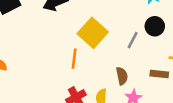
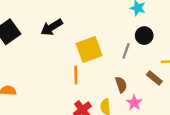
yellow square: (93, 33) -> (89, 49), turned 36
brown rectangle: (159, 74) -> (154, 78), turned 42

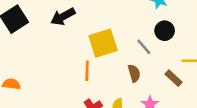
gray line: (126, 51) -> (144, 47), turned -63
brown semicircle: (121, 85) -> (134, 73), moved

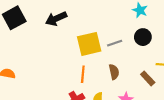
gray line: (144, 47) -> (115, 43), moved, turned -72
orange line: (87, 71) -> (83, 74), moved

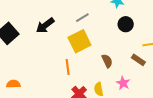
gray line: (115, 43) -> (82, 18), moved
orange line: (83, 74) -> (68, 67), moved

